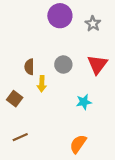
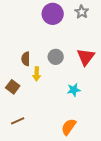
gray star: (93, 24) -> (82, 12), moved

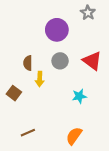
purple circle: (53, 14) -> (57, 30), moved
red triangle: (86, 57) -> (92, 61), turned -30
brown line: (18, 121) -> (28, 133), moved

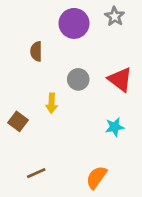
purple circle: (57, 30) -> (74, 23), moved
brown semicircle: (28, 63) -> (36, 51), moved
cyan star: (79, 96) -> (115, 127), moved

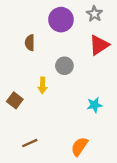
red triangle: (120, 79) -> (99, 45), moved, turned 50

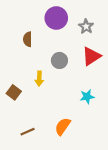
gray star: (94, 14) -> (86, 26), moved
red triangle: (99, 45) -> (91, 56), moved
orange semicircle: (79, 147) -> (63, 126), moved

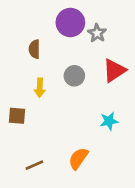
gray star: (86, 26) -> (97, 33), moved
yellow arrow: (39, 79) -> (40, 88), moved
brown square: (14, 92) -> (17, 116), turned -32

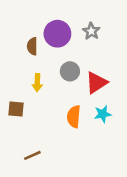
purple circle: (70, 22) -> (57, 34), moved
red triangle: (114, 70) -> (96, 83), moved
orange semicircle: (78, 158) -> (74, 117), moved, turned -30

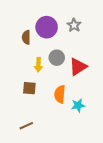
yellow arrow: (37, 83) -> (38, 65), moved
brown square: (16, 109) -> (29, 88), moved
cyan star: (103, 114) -> (78, 105), moved

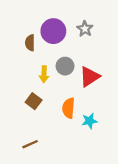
brown square: (29, 88) -> (34, 101), turned 32

